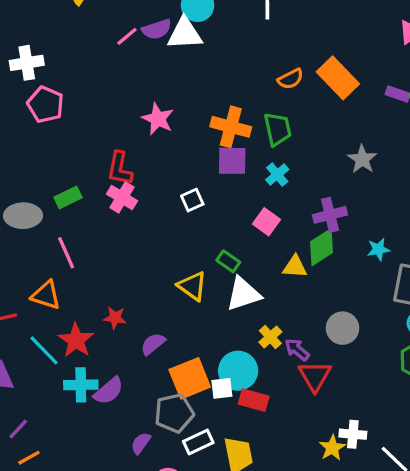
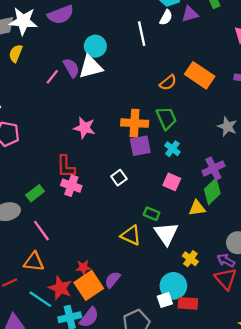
purple semicircle: (157, 29) -> (71, 68), turned -90
white triangle: (243, 294) -> (166, 234), turned -35
purple arrow: (297, 350) -> (226, 260), moved
orange square: (190, 378) -> (89, 285), moved

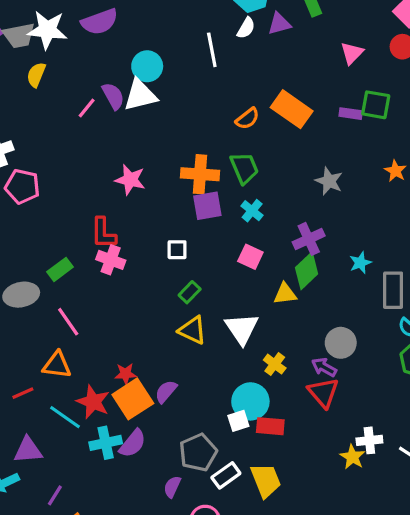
white square: (119, 178) -> (177, 250), turned 35
green rectangle: (152, 214) -> (190, 292), moved, turned -70

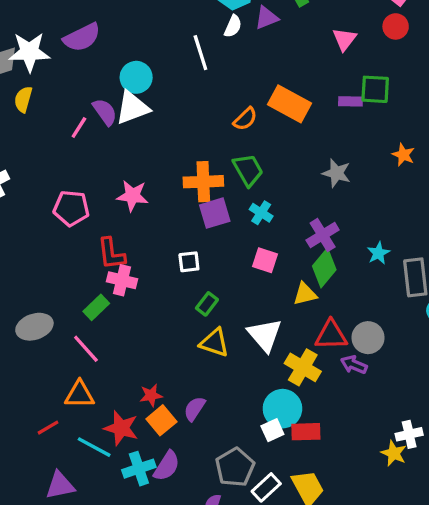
pink pentagon: (22, 186) -> (71, 208), moved
green rectangle: (60, 269) -> (96, 307), moved
yellow cross: (275, 364) -> (303, 367), size x1.5
red triangle: (323, 393) -> (331, 335), moved, turned -44
orange square: (133, 399) -> (161, 420), size x0.7

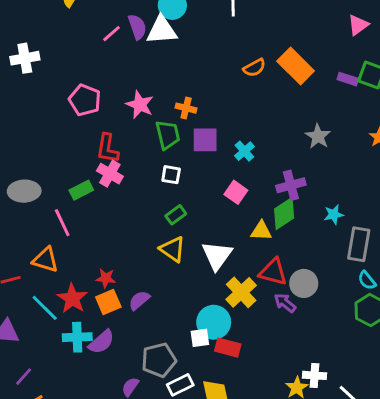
green trapezoid: (248, 170) -> (168, 135), moved
orange cross: (203, 182) -> (186, 108), moved, size x0.6

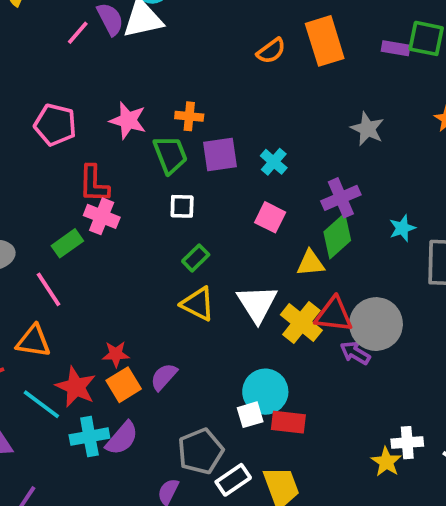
orange rectangle: (296, 66) -> (325, 41), turned 36
gray circle: (304, 283) -> (376, 324), size x1.4
yellow cross: (241, 292) -> (301, 322), moved

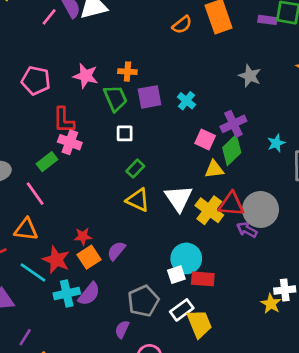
pink square: (270, 217) -> (205, 139), moved
white rectangle: (233, 480) -> (182, 310), moved

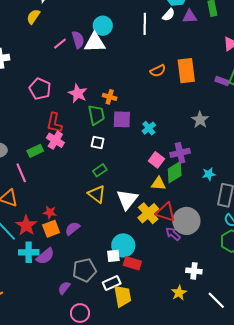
white cross: (285, 290) -> (194, 271), moved

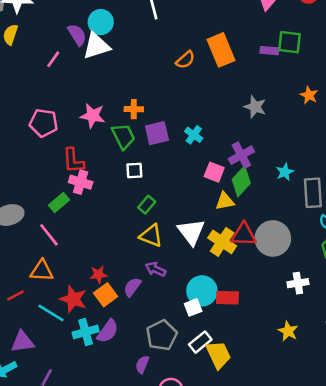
purple semicircle: (78, 40) -> (77, 35), moved
purple arrow: (173, 234) -> (155, 269), moved
red rectangle: (132, 263) -> (227, 298), moved
white cross: (194, 271) -> (298, 283), moved

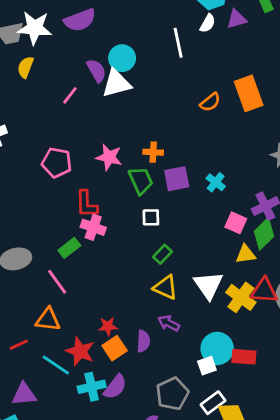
purple semicircle: (132, 287) -> (143, 341), turned 144

